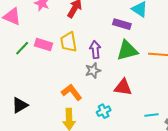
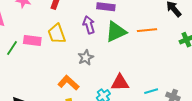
purple arrow: (95, 50) -> (89, 25), moved
red triangle: (123, 87) -> (120, 83), moved

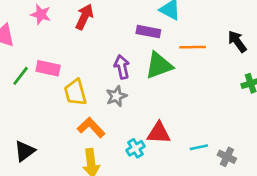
purple arrow: (89, 25) -> (122, 67), moved
orange line: (147, 30) -> (193, 47), moved
yellow trapezoid: (57, 34) -> (75, 92), moved

